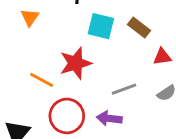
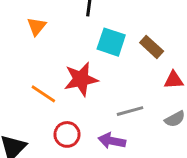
red circle: (67, 116) -> (67, 134), size x0.7

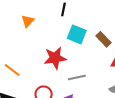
orange line: (43, 94) -> (12, 70), moved
gray line: (130, 111) -> (77, 78), moved

